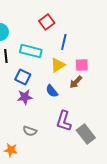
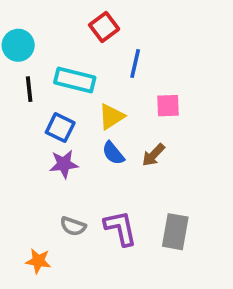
yellow triangle: (58, 65) -> (111, 117), moved
brown arrow: (76, 82) -> (153, 155), moved
purple L-shape: (64, 121) -> (121, 228), moved, turned 150
gray rectangle: (86, 134) -> (175, 232), turned 48

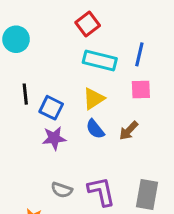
blue line: (135, 64) -> (139, 54), moved
cyan rectangle: (75, 80) -> (100, 61), moved
black line: (29, 89) -> (25, 94), moved

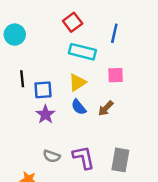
blue line: (139, 54) -> (114, 33), moved
blue square: (51, 108) -> (43, 90), turned -30
purple star: (54, 138) -> (45, 114), turned -30

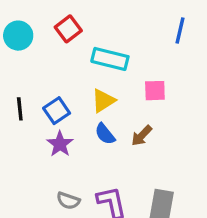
red square: (73, 22) -> (68, 29), moved
blue line: (114, 33) -> (180, 31), moved
black line: (22, 79) -> (20, 109), moved
blue square: (43, 90) -> (57, 111), turned -30

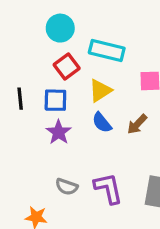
red square: (68, 29) -> (67, 67), moved
cyan circle: (18, 36) -> (60, 28), moved
blue square: (57, 111) -> (55, 100), turned 35

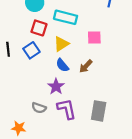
red square: (67, 67) -> (39, 28), turned -35
blue square: (55, 100) -> (31, 50), turned -35
purple star: (59, 132) -> (56, 86), moved

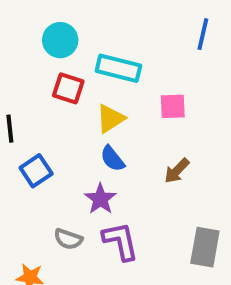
blue square: (31, 50) -> (36, 171), moved
brown arrow: (86, 66) -> (177, 171), moved
gray rectangle: (99, 111) -> (205, 247), moved

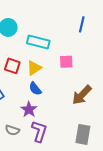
red square: (68, 88) -> (12, 66), moved
brown arrow: (177, 171) -> (82, 95), moved, size x1.5
purple L-shape: (120, 241) -> (39, 131), turned 30

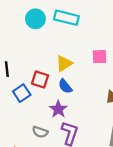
cyan rectangle: (38, 42) -> (66, 18), moved
red square: (12, 66) -> (40, 79), moved

